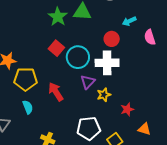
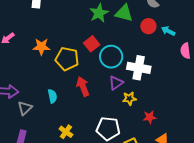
cyan arrow: (129, 21) -> (168, 31), turned 40
red circle: (112, 39) -> (148, 26), moved
yellow pentagon: (26, 79) -> (67, 59), moved

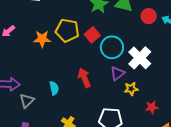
yellow pentagon: (67, 59) -> (67, 30), moved
white cross: (139, 68) -> (140, 58), turned 35

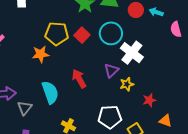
orange star: (42, 39) -> (41, 54), moved
cyan circle: (112, 47) -> (111, 33), moved
cyan semicircle: (54, 88) -> (50, 92), size x1.6

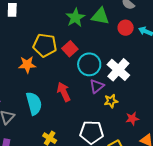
cyan circle: (111, 33) -> (89, 64), moved

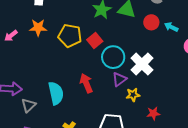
orange star: (27, 65) -> (38, 28), moved

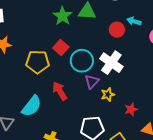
red circle: (151, 22) -> (117, 30), moved
yellow pentagon: (70, 36) -> (38, 62), moved
cyan semicircle: (56, 93) -> (32, 106), turned 60

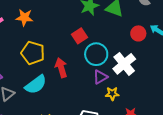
yellow pentagon: (38, 62) -> (33, 53), moved
red arrow: (60, 91) -> (61, 68), moved

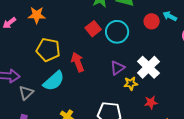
cyan circle: (96, 54) -> (117, 32), moved
white cross: (124, 64) -> (148, 67), moved

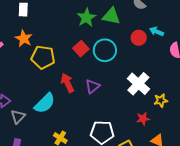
orange star: (37, 15) -> (24, 39), turned 30
yellow pentagon: (48, 50) -> (43, 57), moved
purple triangle: (117, 68) -> (92, 86), moved
yellow star: (131, 83) -> (161, 100), moved

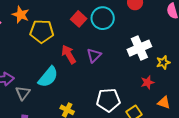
white cross: (138, 84) -> (139, 48), turned 30

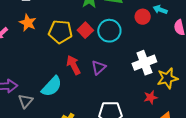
yellow pentagon: (42, 31) -> (60, 32), moved
yellow star: (163, 62) -> (167, 78), size x1.5

